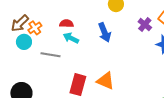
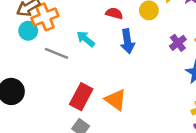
red semicircle: (67, 24) -> (114, 13), moved
orange cross: (35, 28) -> (45, 17), size x1.5

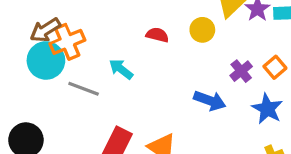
cyan circle: (28, 31) -> (46, 60), size x1.5
blue arrow: (127, 41) -> (210, 101), moved, turned -60

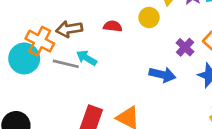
brown arrow: (45, 30) -> (69, 29), moved, turned 30
orange cross: (67, 42) -> (40, 41), turned -32
gray line: (84, 89) -> (66, 64), moved

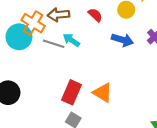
red semicircle: (113, 26) -> (95, 15), turned 32
blue arrow: (162, 75) -> (123, 40), moved

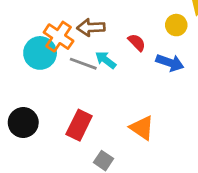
red semicircle: (95, 15) -> (137, 42), moved
red rectangle: (71, 92) -> (79, 125), moved

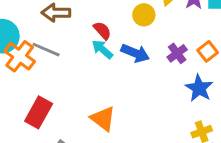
orange cross: (59, 37) -> (20, 56), moved
cyan arrow: (106, 60) -> (102, 49), moved

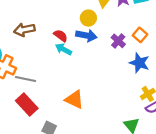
gray line: (46, 50) -> (26, 79), moved
blue arrow: (135, 53) -> (86, 35), moved
red rectangle: (39, 112) -> (27, 105), turned -60

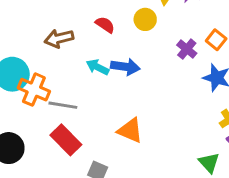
blue arrow: (86, 35) -> (125, 67), moved
red semicircle: (61, 36) -> (105, 25), moved
cyan arrow: (63, 49) -> (98, 67), moved

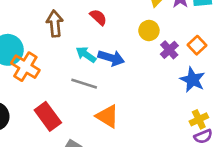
yellow circle: (145, 19) -> (149, 30), moved
brown arrow: (59, 38) -> (55, 24), turned 90
gray line: (63, 105) -> (84, 84), moved

